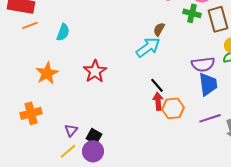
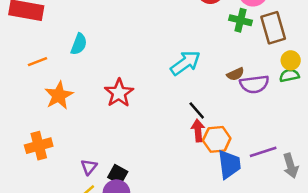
orange line: (30, 25) -> (37, 62), moved
brown semicircle: (159, 29) -> (236, 74), moved, turned -144
blue trapezoid: (208, 84) -> (229, 164), moved

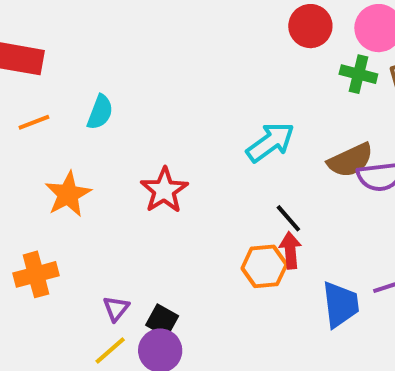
orange line: (37, 62) -> (34, 122), moved
brown semicircle: (236, 74) -> (350, 160), size x1.6
orange hexagon: (217, 139) -> (264, 266), moved

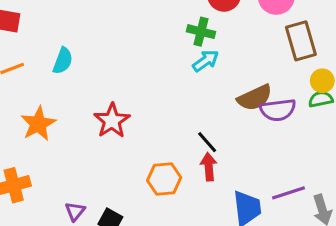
green cross: (358, 74) -> (201, 32), moved
cyan arrow: (270, 142) -> (206, 61), moved, size x0.7
orange hexagon: (264, 266) -> (164, 179), moved

